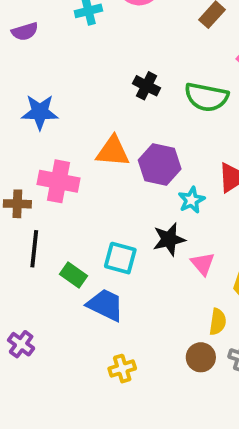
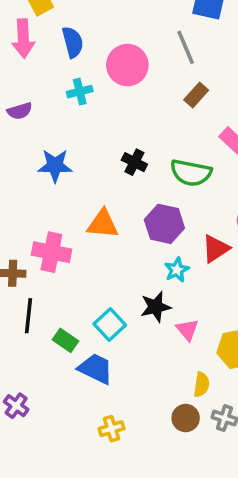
blue star: (40, 112) -> (55, 166), moved
purple hexagon: (160, 164) -> (164, 224), moved
cyan square: (120, 258) -> (110, 324), turned 32

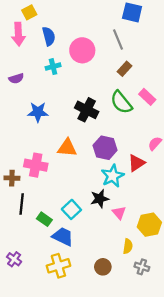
black cross: (134, 162) -> (87, 110), size x1.5
green semicircle: (191, 173) -> (121, 102), moved, turned 40
cyan star: (177, 270) -> (113, 176), size x1.5
brown circle: (186, 418) -> (103, 267), moved
yellow cross: (111, 429) -> (58, 266), moved, size x1.5

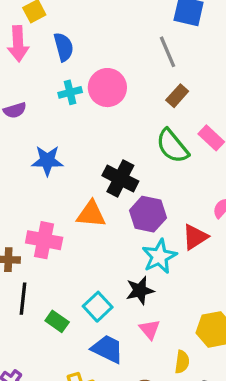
pink circle: (82, 50) -> (107, 88), moved
black cross: (87, 110) -> (120, 178), moved
pink triangle: (119, 213) -> (150, 329), moved
blue trapezoid: (63, 237) -> (107, 349), moved

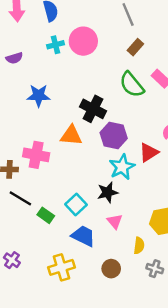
black line: (23, 299) -> (20, 198), turned -65

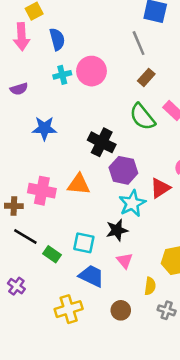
orange triangle: (71, 135) -> (79, 184), moved
cyan square: (76, 204) -> (84, 243), turned -35
purple cross: (12, 260) -> (16, 286), moved

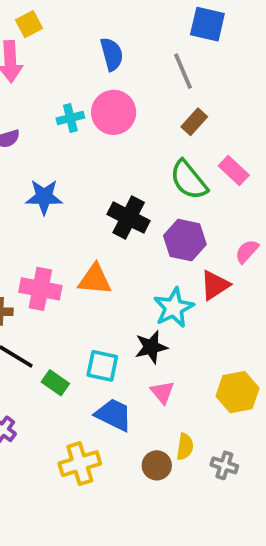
blue semicircle: (57, 39) -> (112, 54), moved
purple hexagon: (123, 170) -> (185, 240), moved
yellow semicircle: (150, 286) -> (185, 447), moved

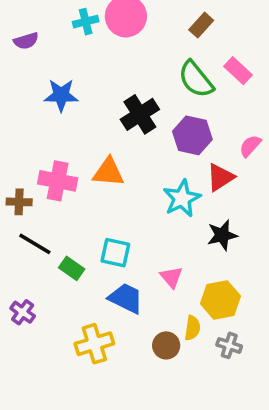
black cross: (129, 218) -> (140, 114), turned 30
black star: (151, 347) -> (222, 235), moved
yellow hexagon: (237, 392) -> (220, 300), moved

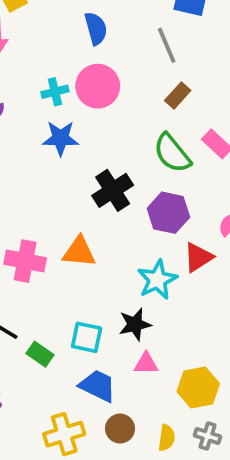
blue star: (61, 95) -> (61, 138), moved
black star: (222, 235) -> (135, 324), moved
pink triangle: (171, 277) -> (146, 363), turned -50
yellow semicircle: (192, 328) -> (167, 438), moved
brown circle: (166, 345) -> (120, 429), moved

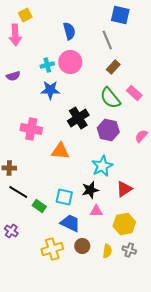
red triangle: (198, 257) -> (124, 189), moved
pink cross: (25, 261) -> (31, 129), moved

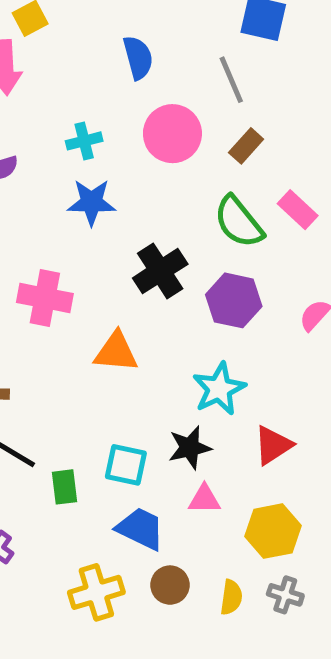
pink circle: (70, 62) -> (172, 134), moved
green rectangle: (39, 206) -> (64, 487), turned 48

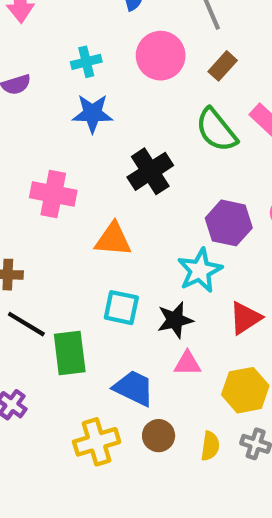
purple hexagon: (234, 300) -> (229, 223), moved
cyan square: (126, 465) -> (121, 308), moved
green rectangle: (64, 487) -> (70, 353), size x1.5

